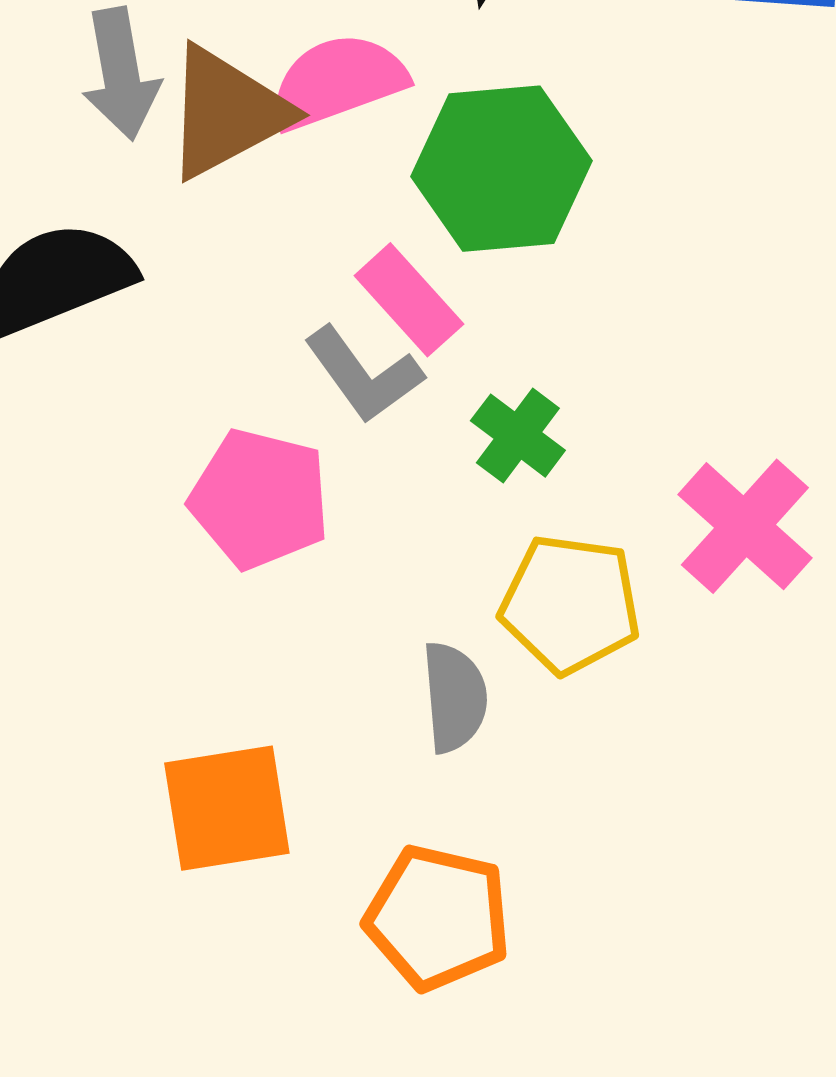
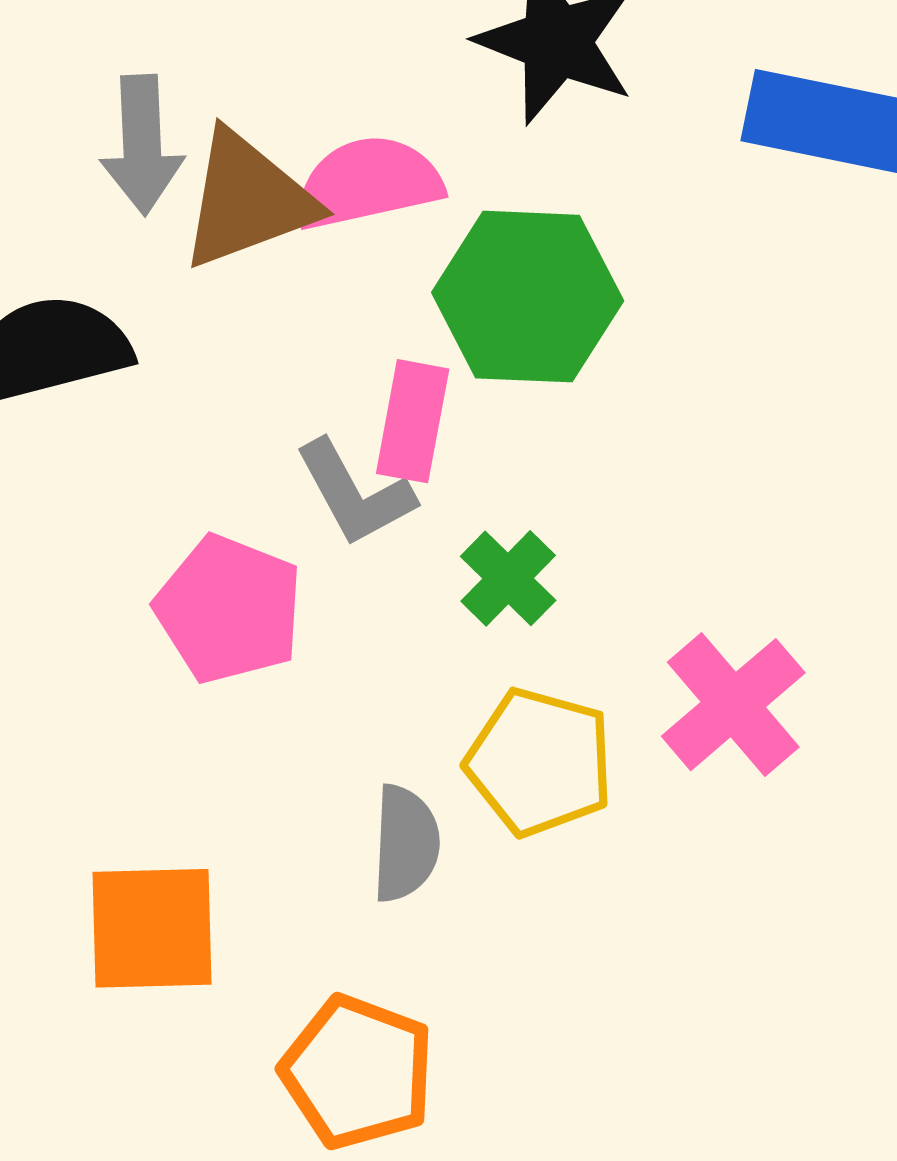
pink rectangle: (409, 300) -> (413, 421), turned 45

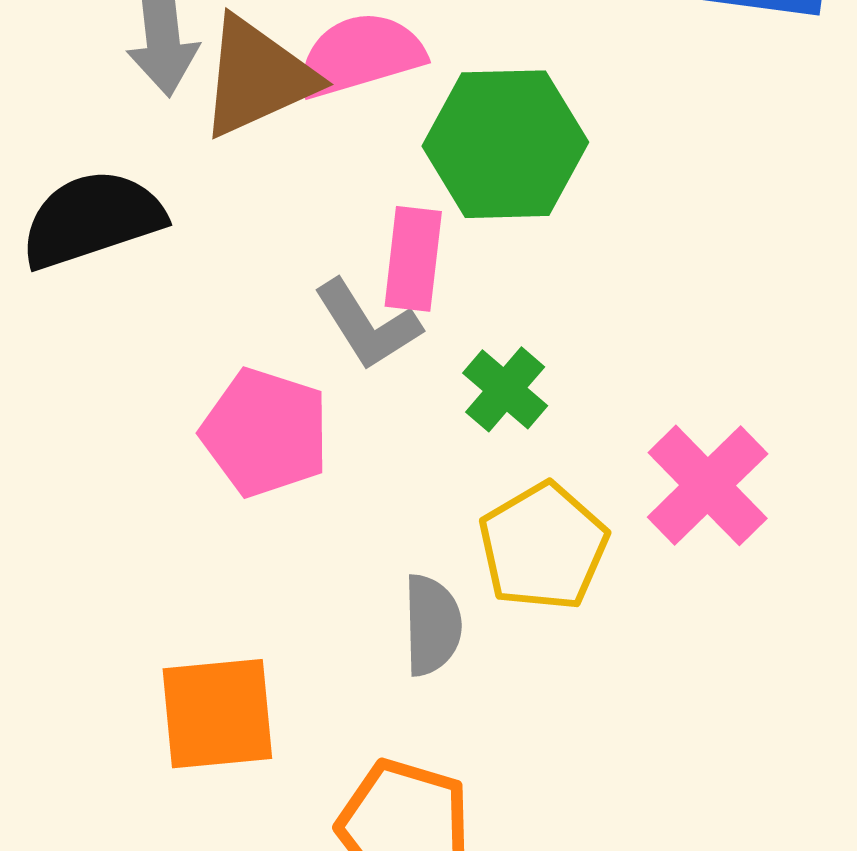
yellow pentagon: (540, 762) -> (543, 547), turned 30

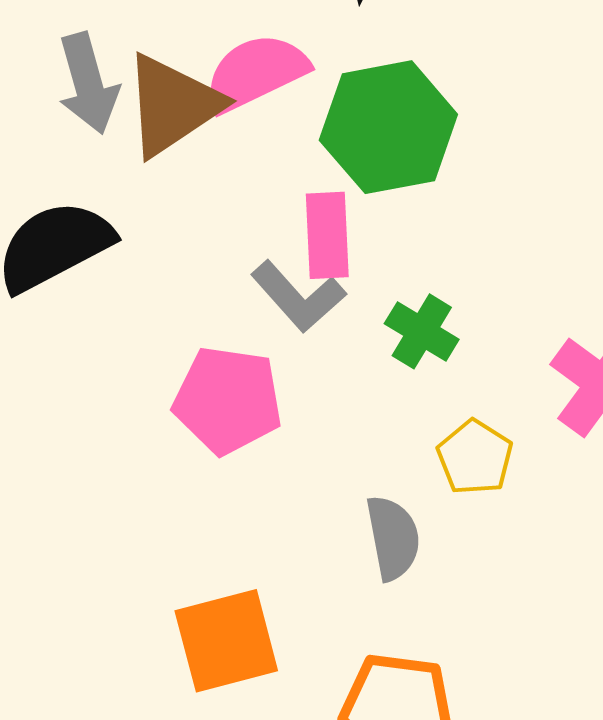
yellow pentagon: (543, 547) -> (475, 457), size x0.7

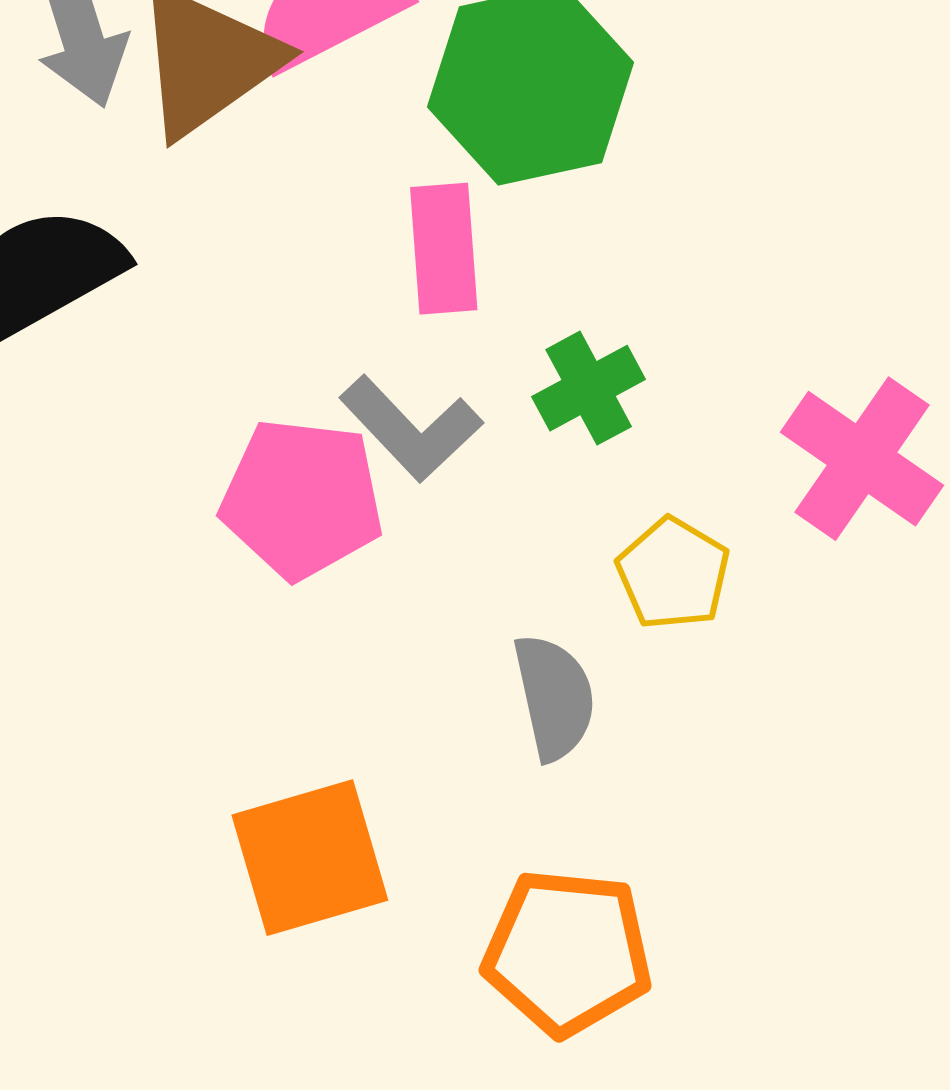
gray L-shape: (298, 296) -> (411, 429), moved
green cross: (422, 331) -> (589, 388), turned 32

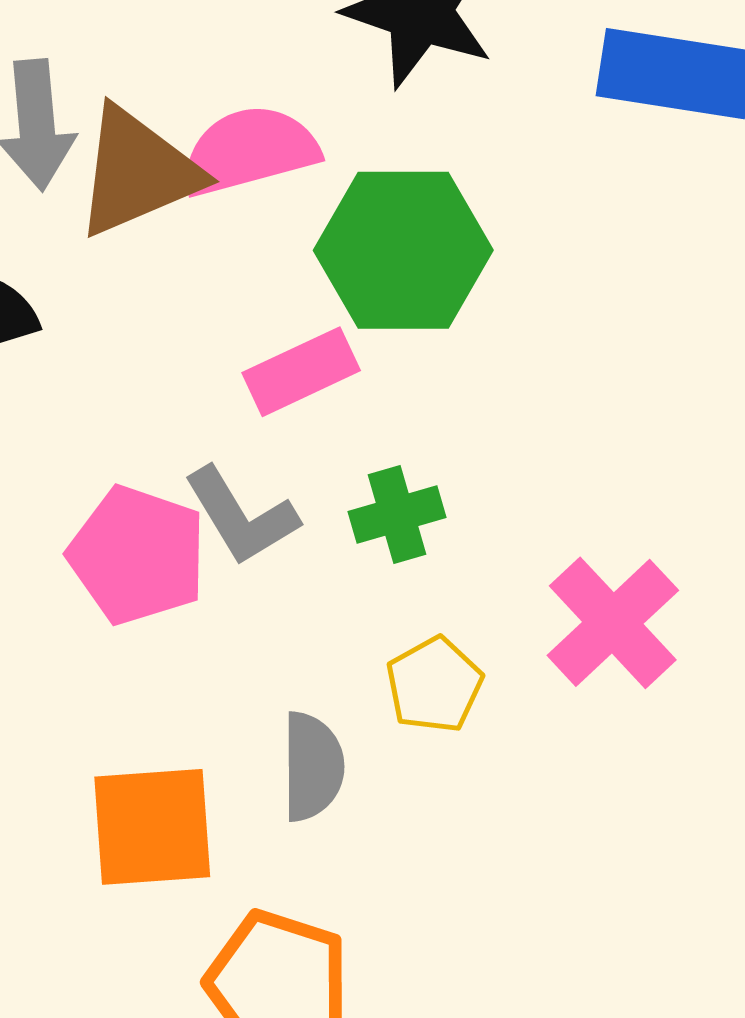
pink rectangle: (444, 249) -> (301, 372), turned 57
orange square: (310, 858) -> (152, 827), moved

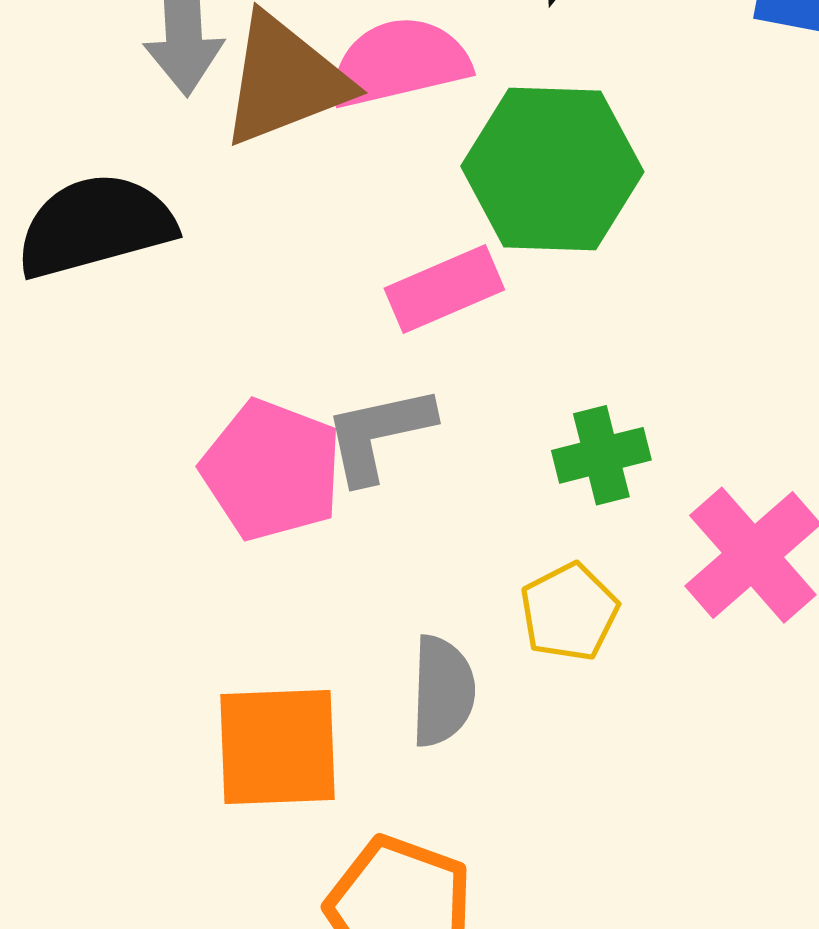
green cross: (397, 514) -> (601, 455), moved
gray L-shape: (241, 516) -> (379, 434), turned 107

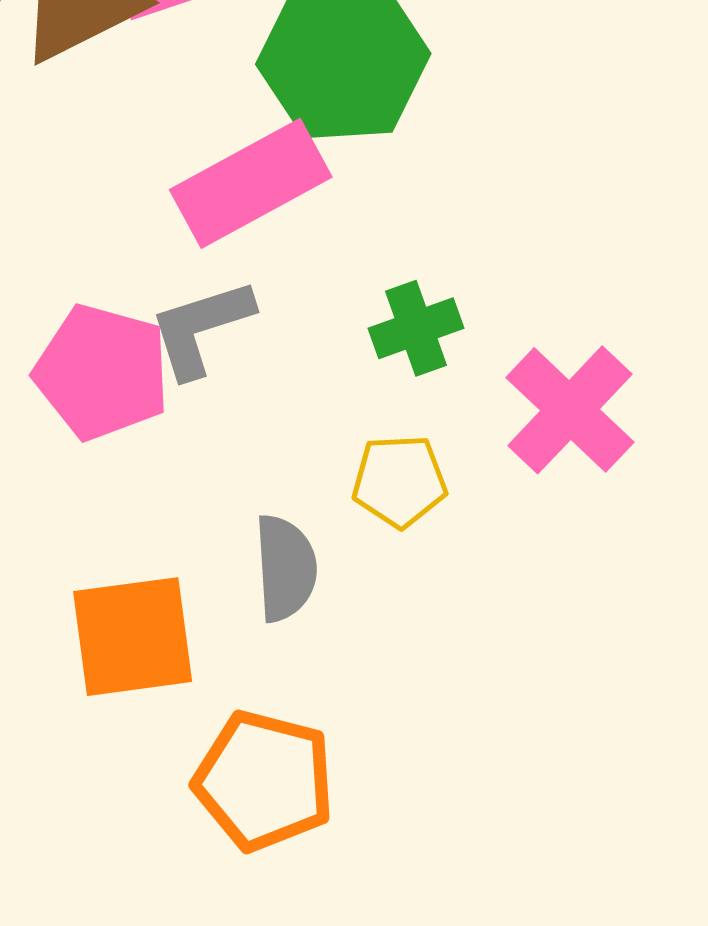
pink rectangle: (444, 289) -> (251, 183), size x1.4
yellow pentagon: (569, 612) -> (399, 481), turned 30

